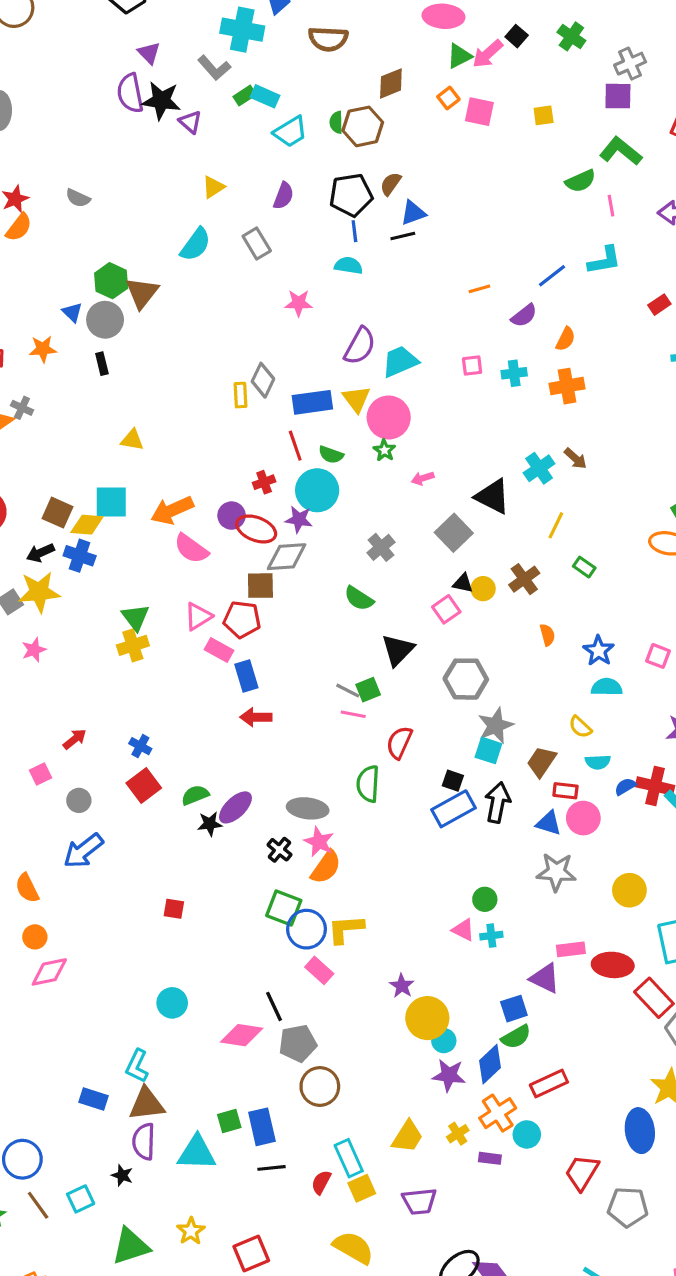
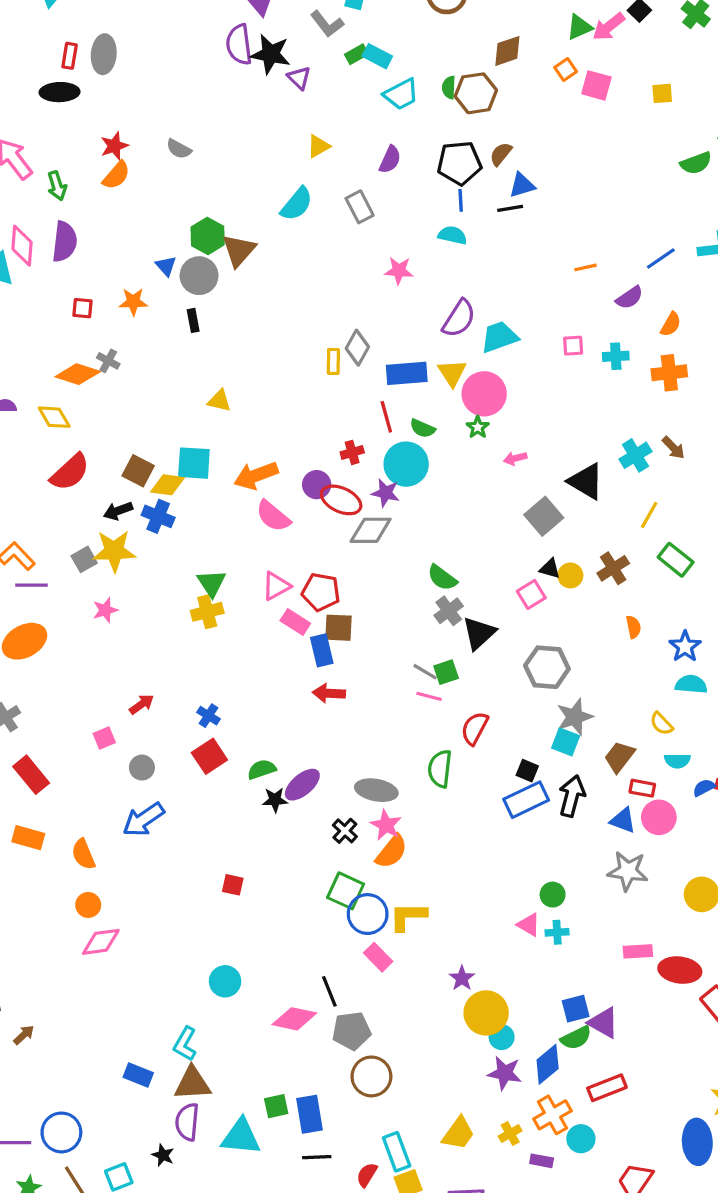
gray cross: (381, 547) -> (449, 611), moved
green rectangle: (584, 567) -> (676, 560), size x1.5
brown square: (260, 586) -> (338, 628), moved
purple triangle: (545, 978) -> (603, 1023), moved

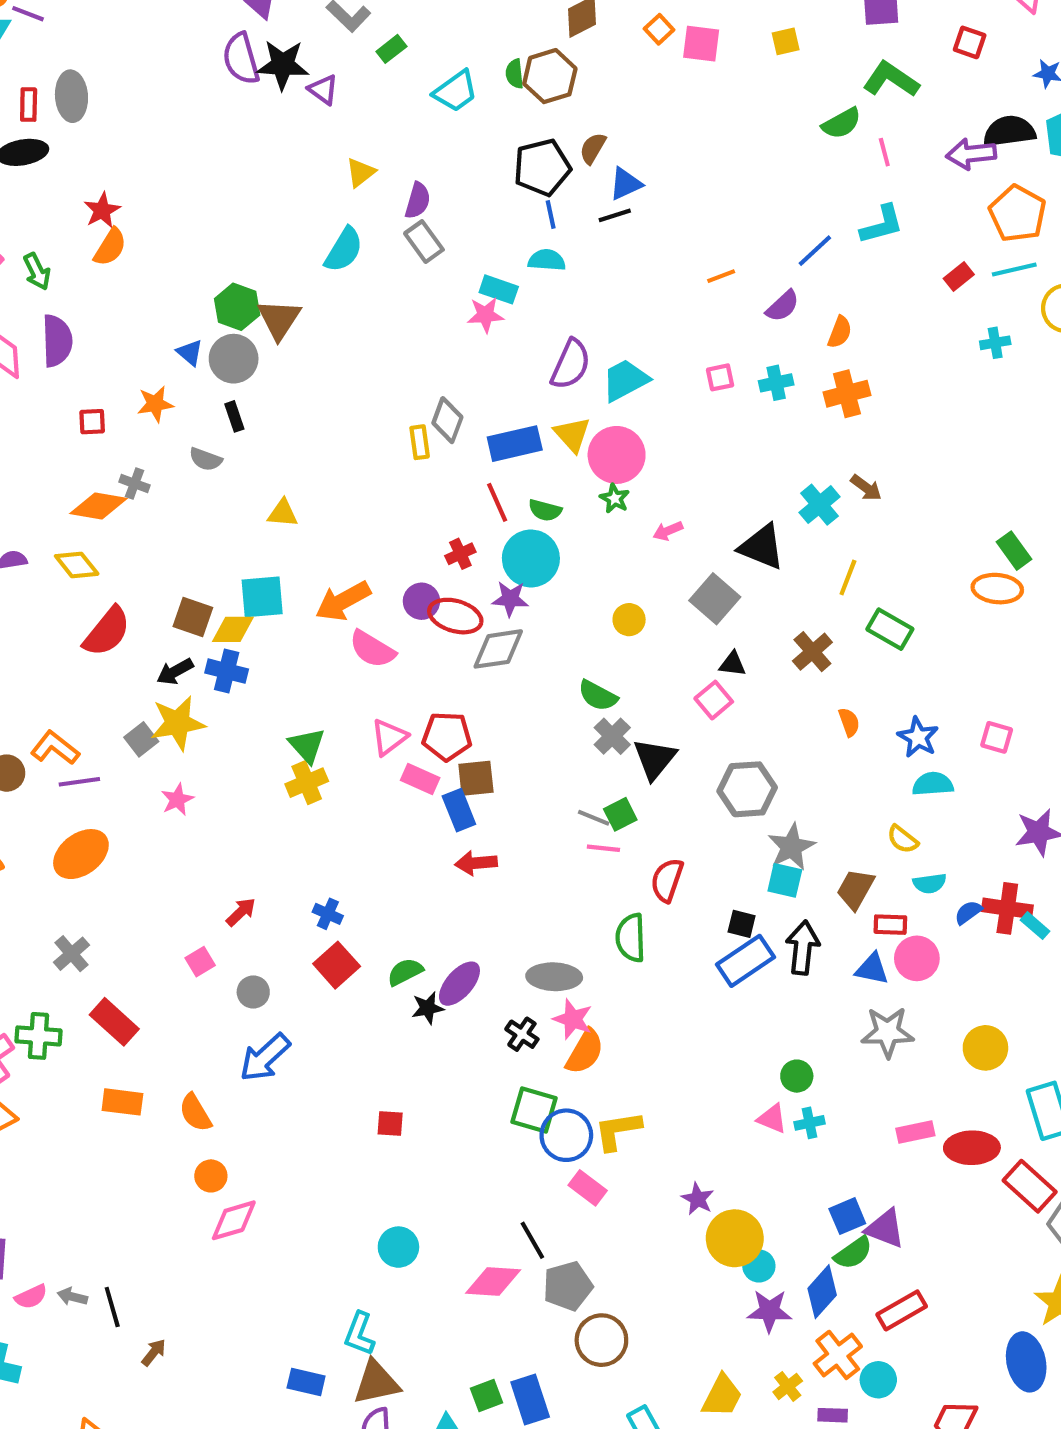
cyan rectangle: (377, 56) -> (499, 289), moved
gray semicircle: (179, 149) -> (206, 459), moved
purple semicircle: (390, 160) -> (418, 201), moved
yellow circle: (570, 575) -> (629, 620), moved

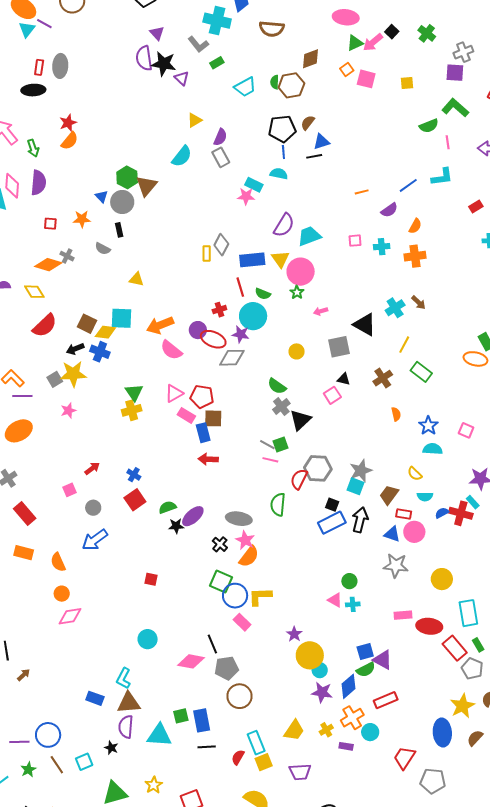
gray square: (715, 599) -> (339, 347), turned 30
gray hexagon: (747, 789) -> (318, 468), moved
cyan rectangle: (1035, 926) -> (473, 502), moved

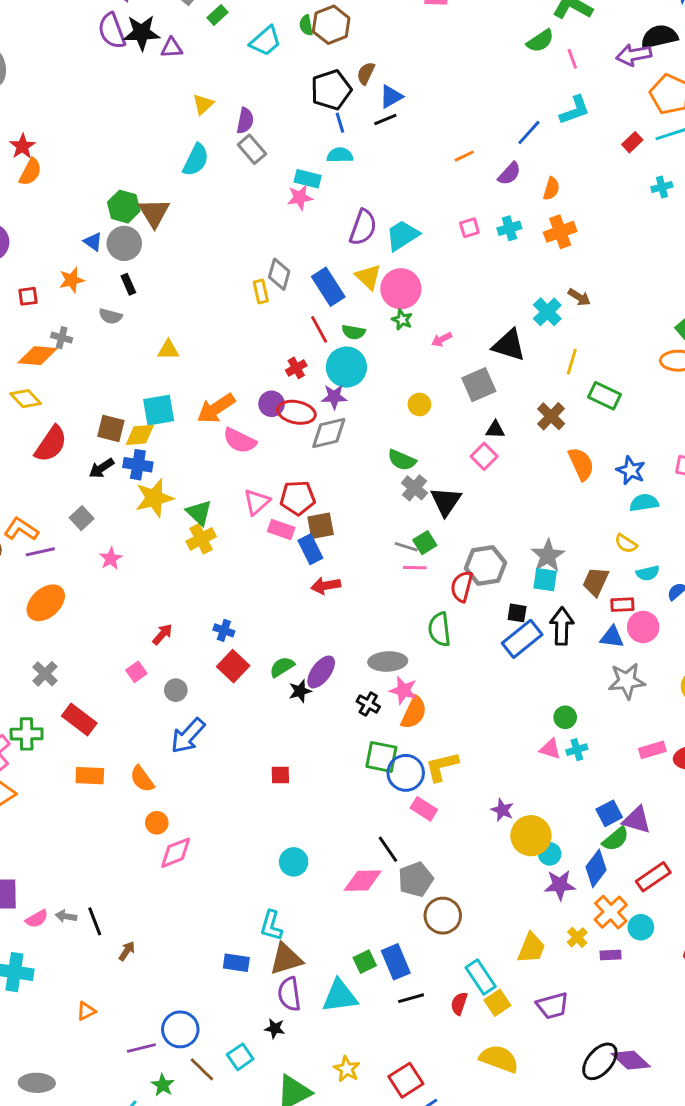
purple triangle: (182, 78) -> (172, 48), turned -35
blue rectangle: (252, 260) -> (328, 287), turned 75
yellow star: (73, 374) -> (154, 498), moved
orange semicircle: (396, 414) -> (581, 464), size x1.6

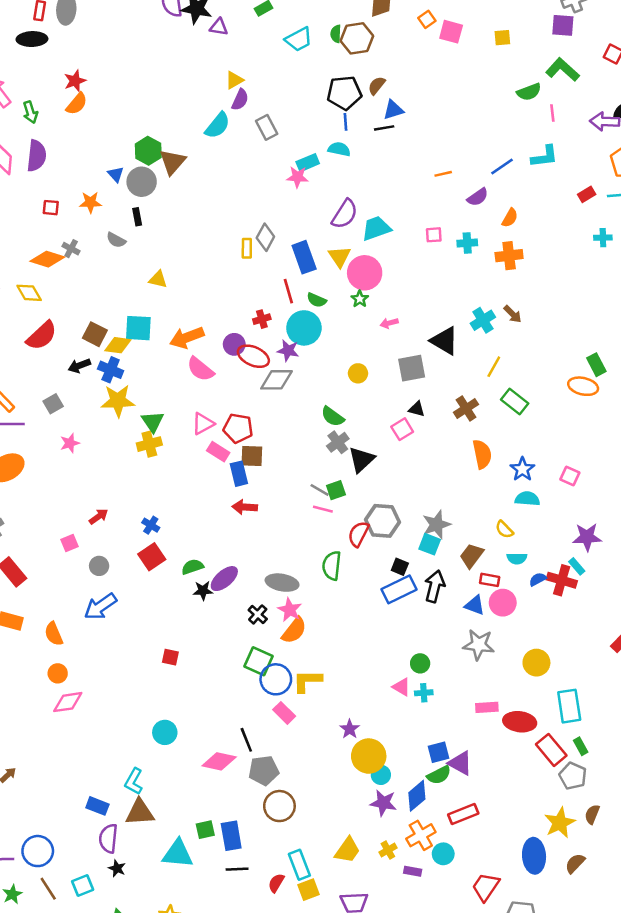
purple semicircle: (245, 121) -> (240, 100), moved
cyan rectangle: (308, 179) -> (308, 163), turned -50
purple semicircle: (289, 994) -> (108, 839), moved

